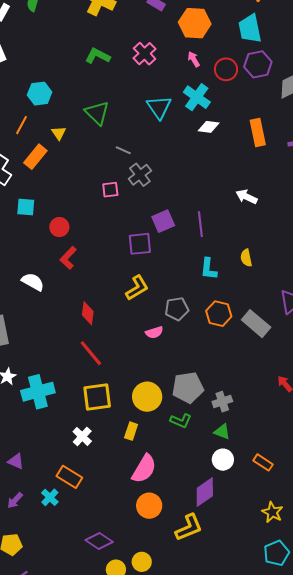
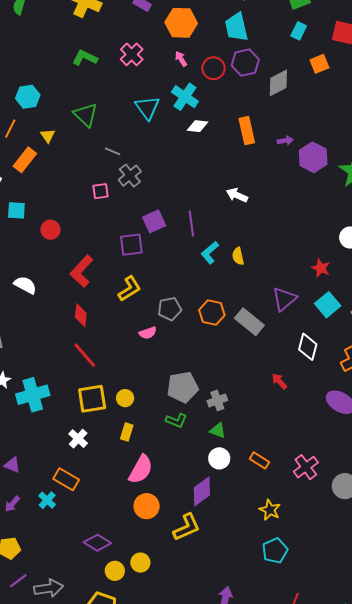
red L-shape: (68, 258) -> (82, 271), moved, size x1.4
cyan L-shape: (209, 269) -> (210, 253), moved, turned 45
yellow circle: (147, 397) -> (125, 398), moved, size x0.6

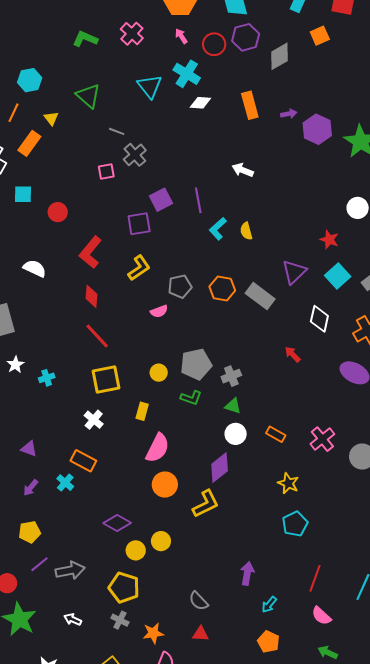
cyan cross: (33, 395) -> (47, 378), size x0.5
yellow circle: (125, 398) -> (159, 373), moved

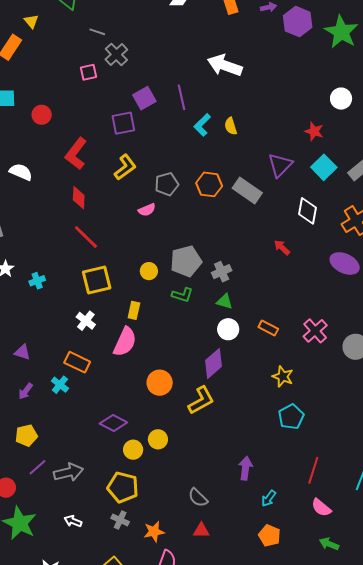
white arrow: (243, 170) -> (225, 65), size x1.6
pink semicircle: (158, 448) -> (125, 342), moved

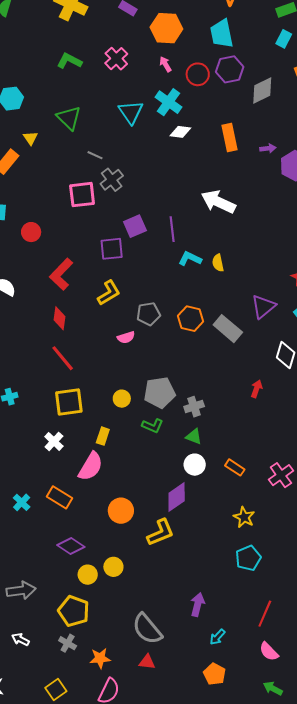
pink square: (88, 72) -> (82, 195), size x1.6
cyan L-shape: (202, 125) -> (190, 259), turned 65
red arrow: (282, 248) -> (257, 389), turned 60
orange rectangle: (77, 362) -> (59, 497), moved
gray semicircle: (198, 498) -> (147, 629), size x1.6

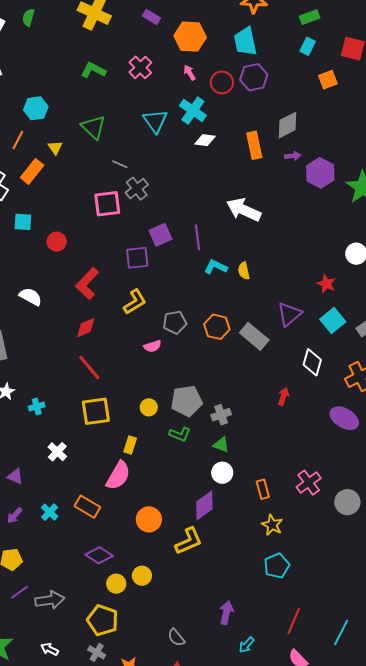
gray diamond: (262, 91) -> (288, 125), moved
red diamond: (59, 318) -> (86, 328), turned 60
white cross: (54, 441) -> (57, 452), moved
orange rectangle: (235, 467) -> (263, 489), moved, turned 42
gray semicircle: (147, 629) -> (176, 637), size x0.6

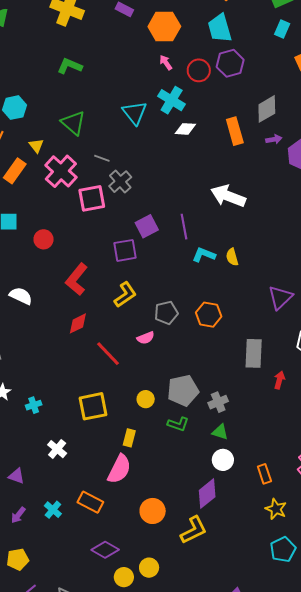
pink cross: (140, 67) -> (61, 171), moved, size x1.4
gray rectangle: (254, 336) -> (254, 353), moved, turned 56
red line: (89, 367) -> (108, 354), moved

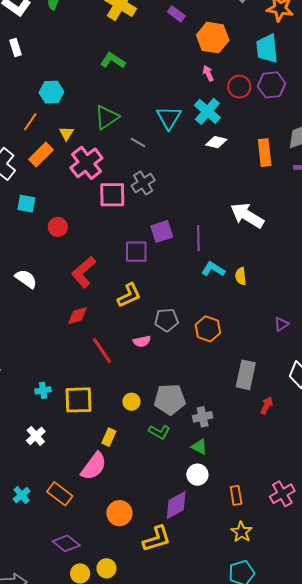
green triangle: (73, 123) -> (107, 117), turned 36
gray line: (102, 158) -> (138, 143), moved
purple triangle: (280, 298) -> (281, 324), size x0.6
cyan cross: (34, 405) -> (43, 390), moved

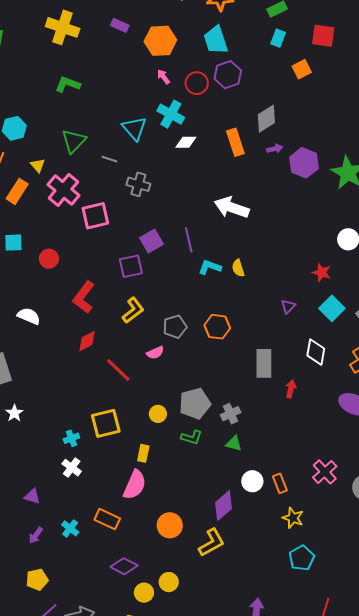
gray cross: (143, 183) -> (138, 184), moved, turned -30
cyan cross: (43, 390) -> (71, 438), moved
white circle: (197, 475) -> (252, 481), moved

